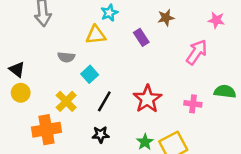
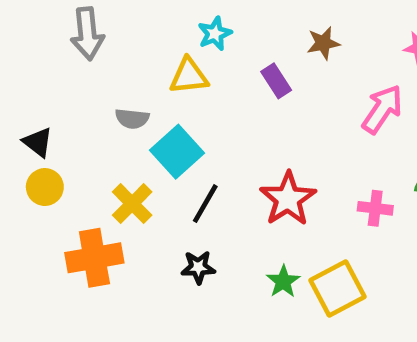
cyan square: (90, 74) -> (177, 152), size x1.5

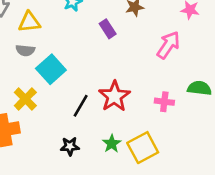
yellow triangle: (189, 76) -> (29, 22), moved
black line: (205, 204) -> (81, 106), moved
black star: (198, 267) -> (70, 146), moved

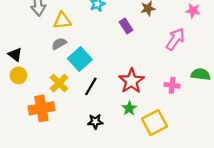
gray semicircle: (25, 50) -> (59, 44), turned 144
black line: (81, 106) -> (91, 86), moved
green star: (112, 144) -> (129, 108), moved

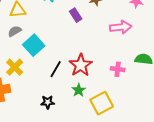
pink arrow: (175, 39) -> (121, 27), turned 50
black line: (91, 86) -> (56, 69), moved

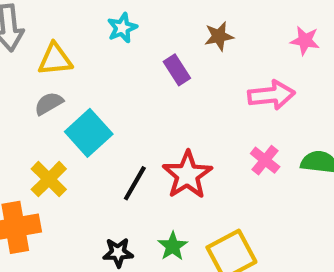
pink cross: (118, 69) -> (265, 160), moved, turned 32
green star: (79, 90) -> (173, 246), moved

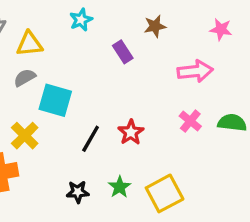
cyan square: (89, 133) -> (55, 100), turned -32
red star: (187, 175) -> (131, 132), size x0.7

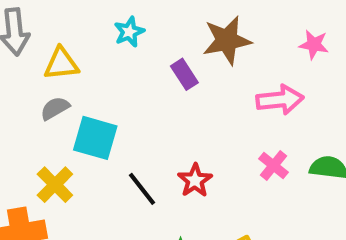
brown star: (155, 26) -> (227, 40), size x1.6
black line: (91, 139) -> (142, 189), turned -68

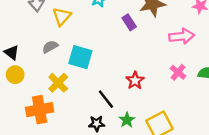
yellow triangle: (61, 64) -> (62, 16), turned -42
gray semicircle: (55, 108) -> (50, 47), moved
black line: (142, 189) -> (106, 99), moved

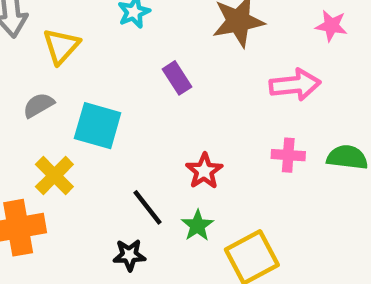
purple rectangle: (129, 22) -> (177, 78), moved
pink cross: (178, 72) -> (288, 155), turned -35
green star: (127, 120) -> (197, 225), moved

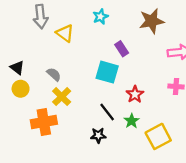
yellow triangle: (61, 46) -> (65, 33), turned -36
gray semicircle: (39, 105) -> (54, 74), moved, turned 72
cyan square: (98, 126) -> (107, 72), moved

